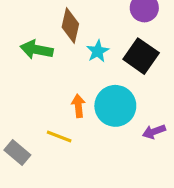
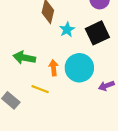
green arrow: (37, 50) -> (24, 58), moved
black square: (141, 56) -> (97, 33), turned 30

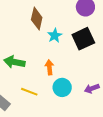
orange arrow: (54, 68) -> (49, 67), moved
cyan circle: (79, 68) -> (62, 87), moved, size x0.7

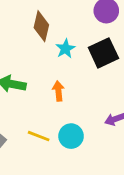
cyan circle: (62, 87) -> (71, 136), moved
yellow line: (29, 92) -> (39, 136), moved

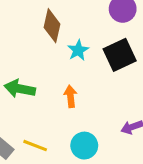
yellow line: (39, 136) -> (35, 146), moved

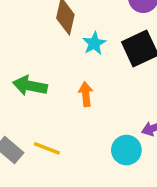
cyan circle: (84, 146) -> (126, 150), moved

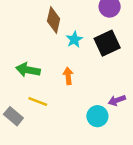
yellow line: (47, 148) -> (38, 102), moved

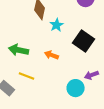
black square: (107, 43) -> (84, 41), moved, turned -30
orange arrow: (68, 76) -> (52, 55), turned -64

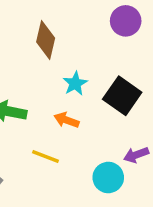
cyan star: (57, 25) -> (75, 84), moved
yellow line: (27, 76) -> (46, 157), moved

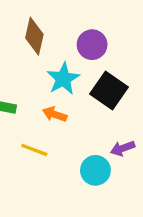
purple circle: (126, 21) -> (92, 45), moved
cyan star: (75, 84) -> (63, 79), size x1.4

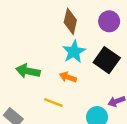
brown diamond: (34, 36) -> (70, 21), moved
purple circle: (92, 45) -> (109, 21), moved

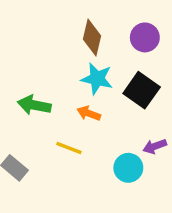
cyan star: (74, 52) -> (97, 79), turned -30

